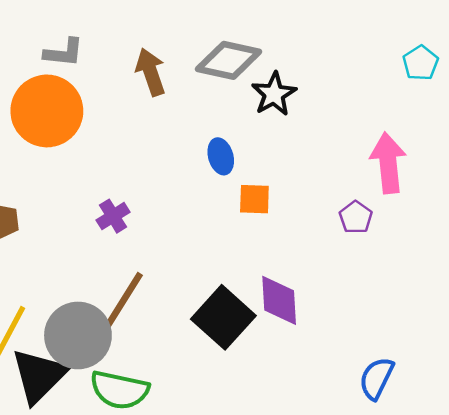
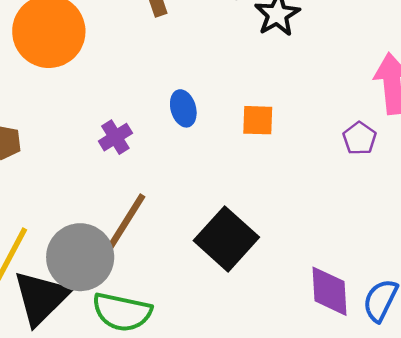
blue ellipse: (221, 156) -> (183, 108), moved
purple diamond: (279, 300) -> (329, 291), moved

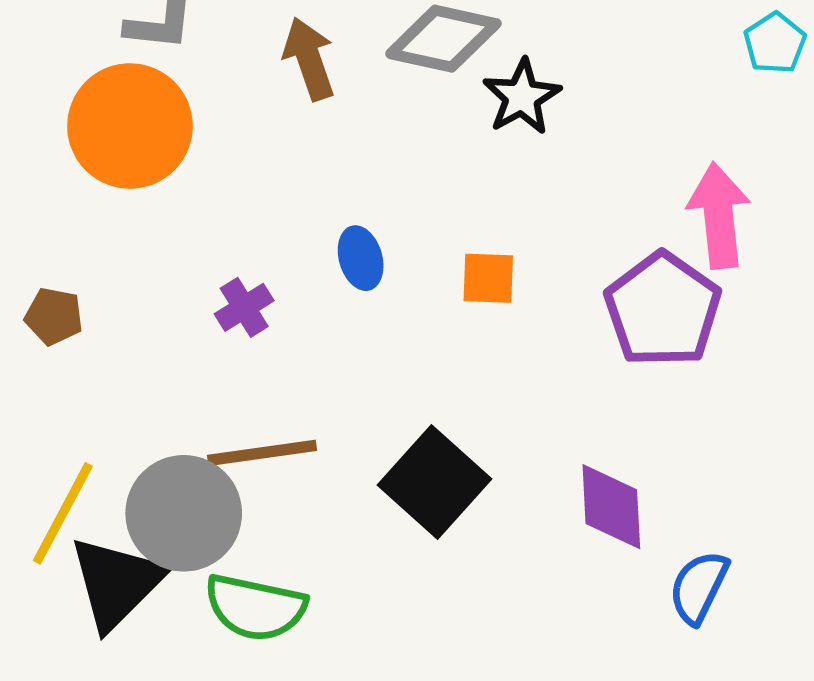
purple pentagon: (360, 138) -> (663, 310), size x2.0
brown line: (126, 222) -> (262, 453), turned 50
purple diamond: (329, 291) -> (611, 507), moved

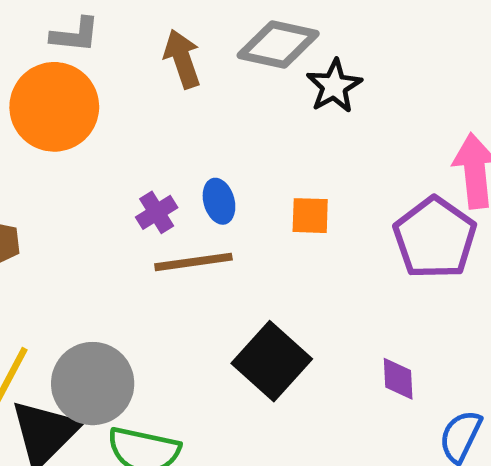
purple cross: (244, 307) -> (157, 212), moved
brown line: (262, 453) -> (193, 262), moved
purple diamond: (611, 507) -> (398, 379), size x0.7

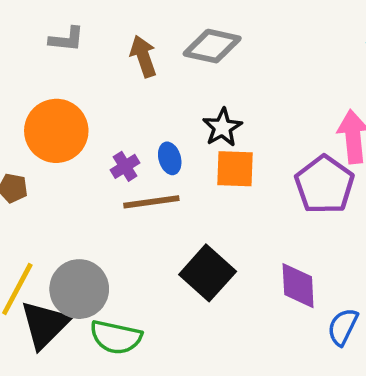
black star: (334, 86) -> (222, 127), moved
orange circle: (54, 107) -> (56, 131), moved
orange square: (310, 216) -> (235, 169), size x1.4
purple diamond: (398, 379) -> (298, 286), size x1.5

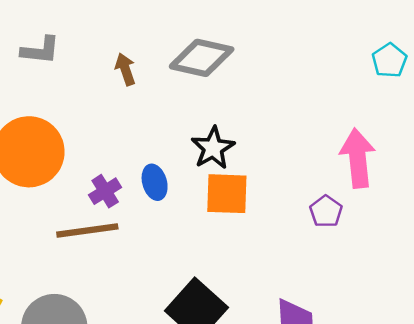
brown arrow: (143, 56) -> (125, 69), size x0.7
purple pentagon: (324, 185) -> (326, 211), size x0.5
brown line: (151, 202) -> (87, 230), moved

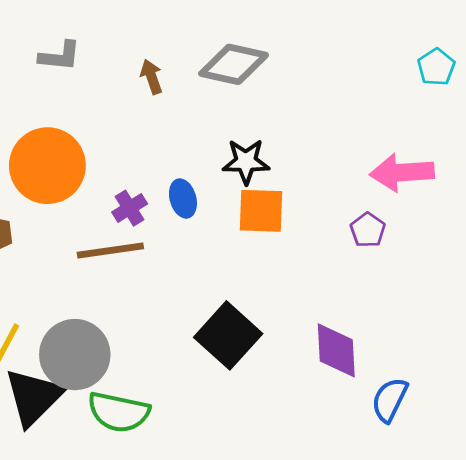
black star: (213, 148) -> (246, 162), turned 30
pink arrow: (358, 158) -> (402, 172), turned -88

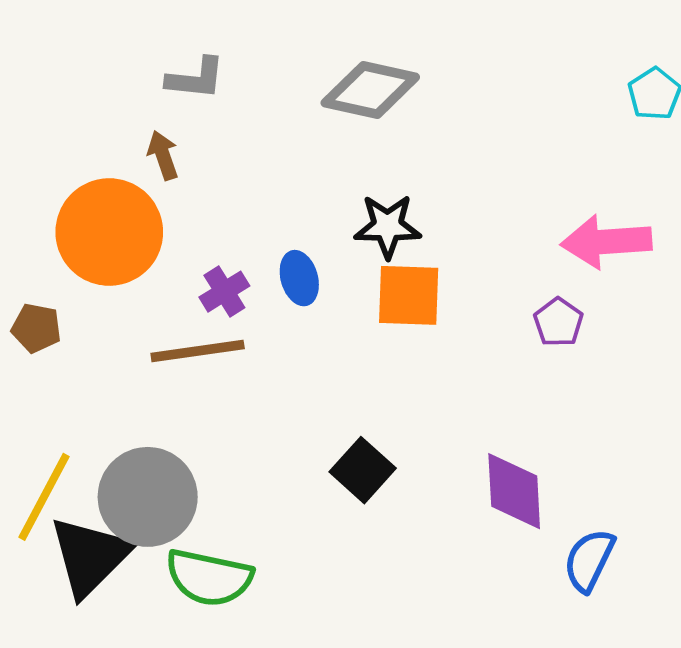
gray L-shape: (60, 56) -> (196, 78), moved
brown arrow: (151, 77) -> (163, 155), moved
black square: (228, 335) -> (363, 470), size x0.7

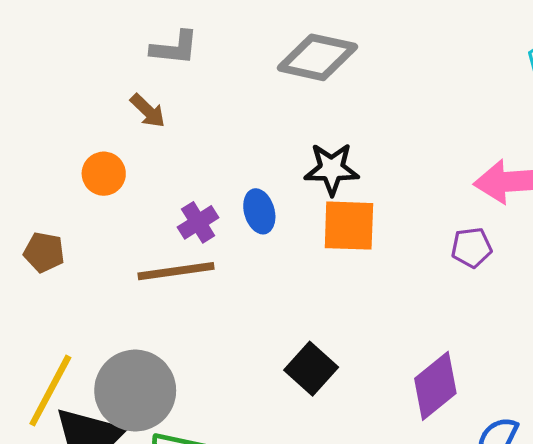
brown arrow: (163, 155) -> (148, 111), turned 153
orange circle: (109, 232) -> (104, 174), size x0.5
purple pentagon: (558, 322) -> (472, 248), turned 30
purple diamond: (514, 491) -> (435, 386), turned 54

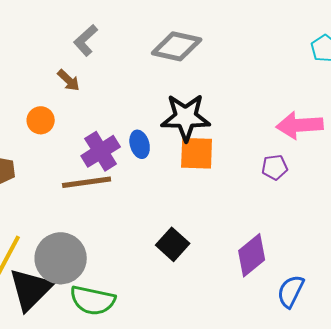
gray L-shape: (174, 48) -> (86, 40), turned 132
black star: (332, 169) -> (186, 117), size x1.4
purple cross: (198, 222) -> (101, 151), size x1.5

